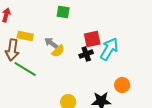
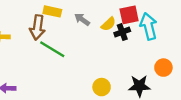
cyan arrow: (109, 49) -> (149, 26), turned -45
yellow semicircle: (58, 51) -> (108, 24), moved

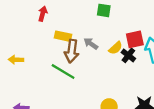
brown arrow: (37, 27) -> (72, 51), moved
black cross: (122, 32) -> (128, 55), turned -32

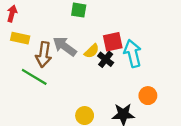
yellow rectangle: (63, 36) -> (20, 38), moved
gray arrow: (91, 44) -> (65, 46), size x1.5

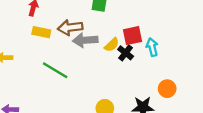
gray arrow: (65, 46) -> (85, 40), turned -40
cyan arrow: (133, 53) -> (152, 47), size x0.7
brown arrow: (44, 55) -> (70, 27), moved, turned 75

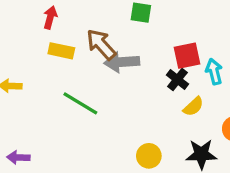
brown arrow: (70, 27) -> (101, 44), turned 55
yellow semicircle: (112, 45) -> (193, 107), moved

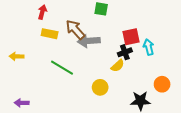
black cross: (177, 79) -> (125, 52), turned 32
yellow semicircle: (193, 107) -> (118, 66), moved
yellow circle: (149, 156) -> (100, 87), moved

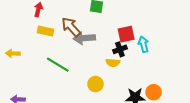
yellow semicircle: (118, 66) -> (113, 63), turned 48
orange circle: (162, 84) -> (154, 92), moved

